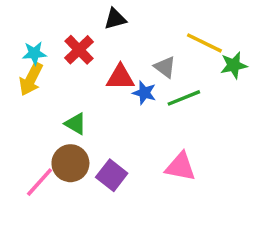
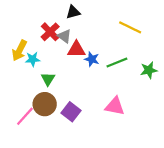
cyan star: (34, 53) -> (33, 59), moved
green star: (234, 65) -> (149, 70), moved
gray triangle: (165, 67) -> (64, 36), moved
green triangle: (76, 124) -> (48, 79), turned 32

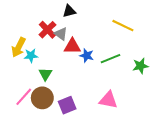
purple square: (71, 112) -> (67, 105), turned 30
pink line: (25, 116) -> (24, 97), moved

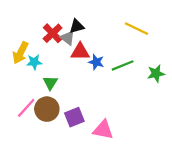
black triangle: (69, 11) -> (77, 26), moved
pink triangle: (108, 100) -> (103, 130), moved

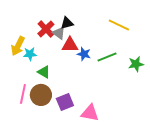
green triangle: (50, 83) -> (44, 72), turned -32
pink line: (26, 108) -> (23, 94), turned -30

